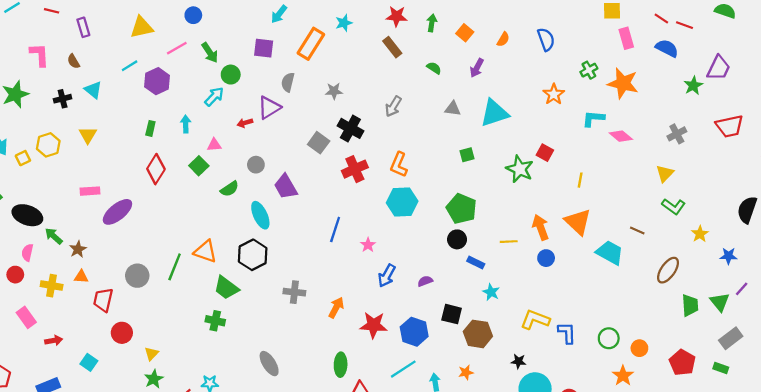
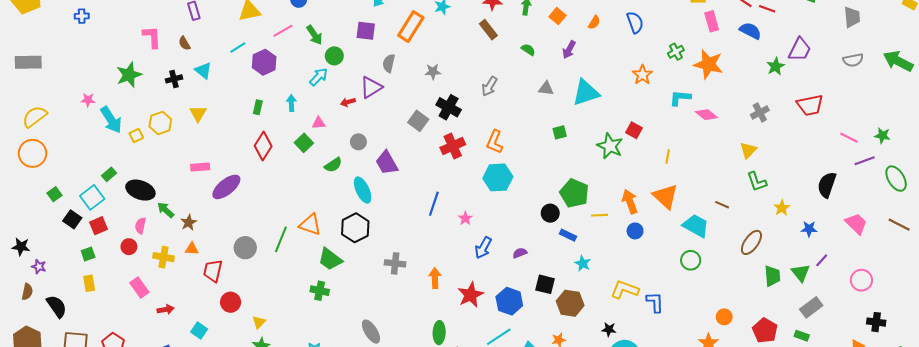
green L-shape: (674, 206) -> (757, 182), turned 35
green pentagon: (461, 209) -> (574, 193), moved
orange arrow: (336, 308) -> (435, 278), turned -30
red star: (374, 325) -> (471, 295), turned -30
green circle: (609, 338) -> (691, 260), moved

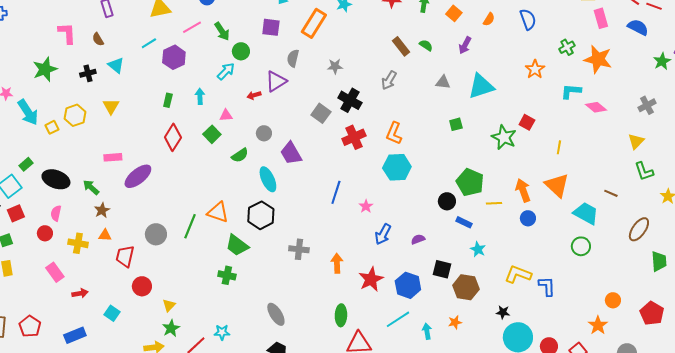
brown rectangle: (488, 30) -> (401, 46), moved
green arrow: (166, 210) -> (91, 187), moved

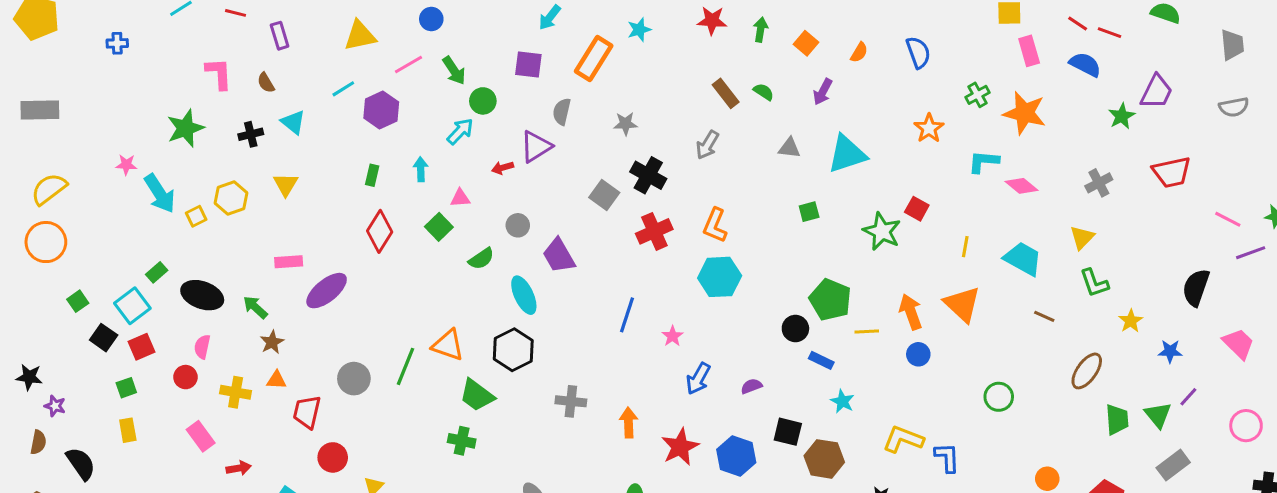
cyan trapezoid: (586, 213) -> (1023, 259), moved

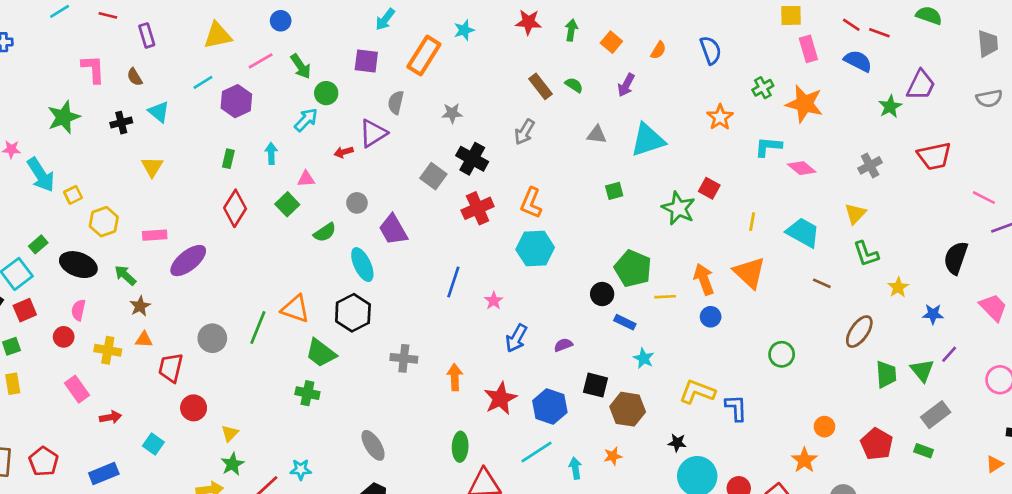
yellow hexagon: (231, 198) -> (104, 222), moved

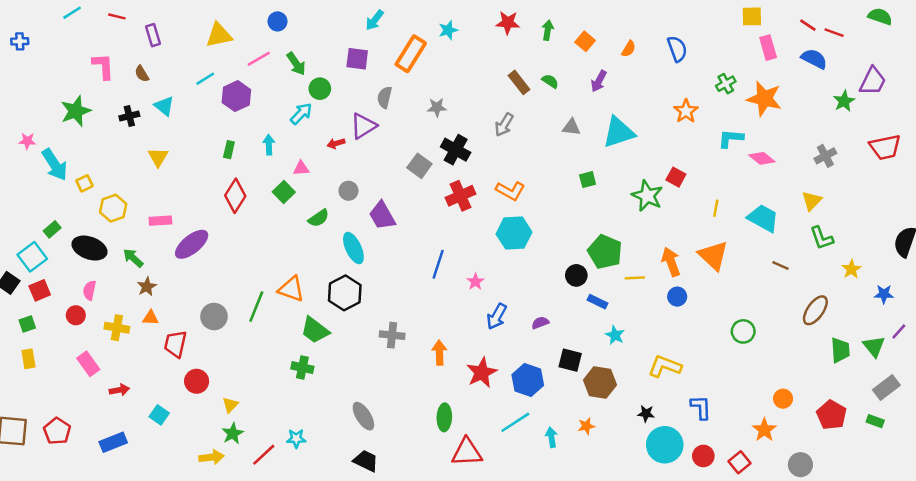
orange L-shape: (531, 203) -> (510, 191), turned -84
blue L-shape: (736, 408) -> (701, 407), moved

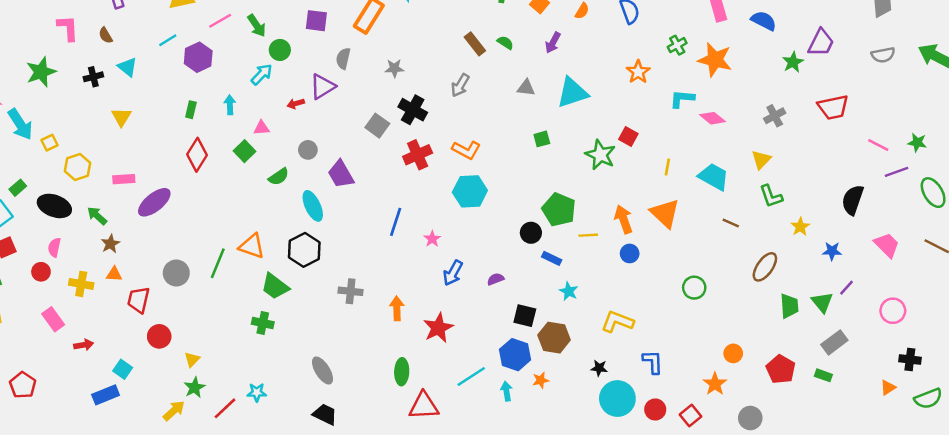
blue hexagon: (528, 380) -> (515, 355), moved
blue rectangle: (113, 442) -> (106, 395), moved
yellow arrow: (212, 457) -> (174, 411), turned -35

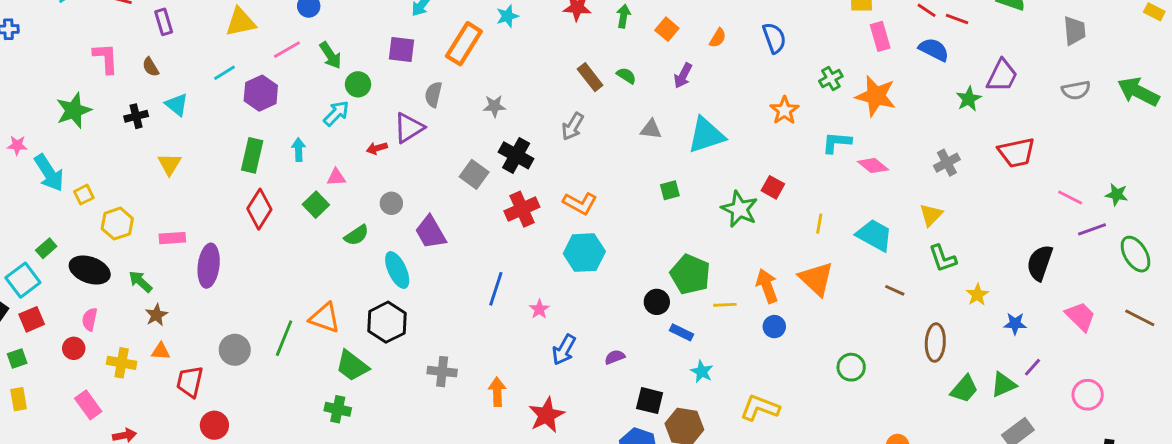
green rectangle: (191, 110) -> (252, 155), size x1.6
purple ellipse: (154, 202) -> (209, 266), turned -44
brown ellipse: (765, 267) -> (935, 343), turned -32
green triangle: (822, 302) -> (1003, 385), turned 45
green trapezoid: (789, 306) -> (964, 389), turned 45

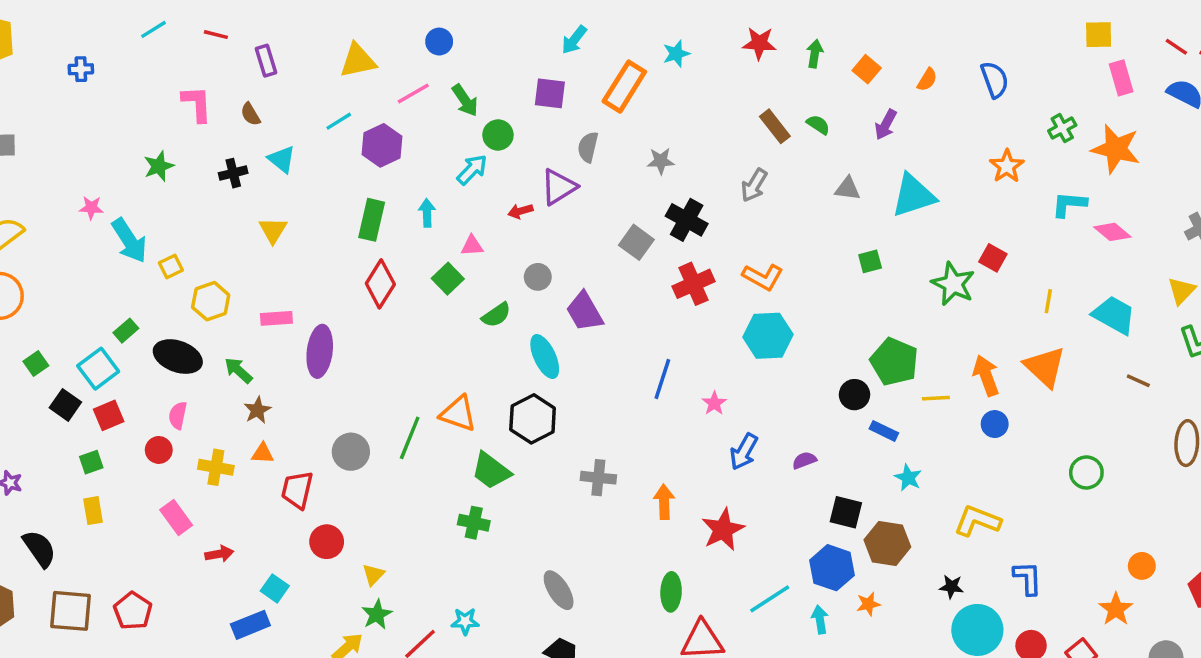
green star: (74, 110) -> (159, 166), size x0.7

